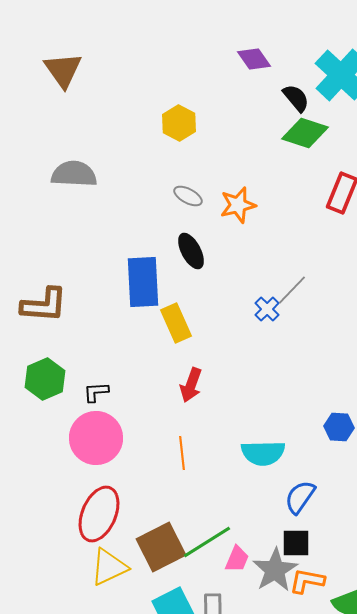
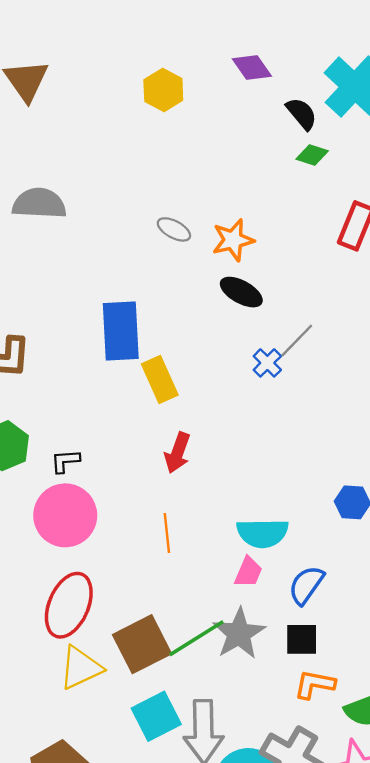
yellow hexagon: (179, 123) -> (163, 90), moved
green diamond: (305, 133) -> (312, 155), size x0.6
black ellipse: (191, 251) -> (241, 292), moved, turned -33
pink trapezoid: (237, 559) -> (248, 572), moved
gray star: (275, 570) -> (239, 634), moved

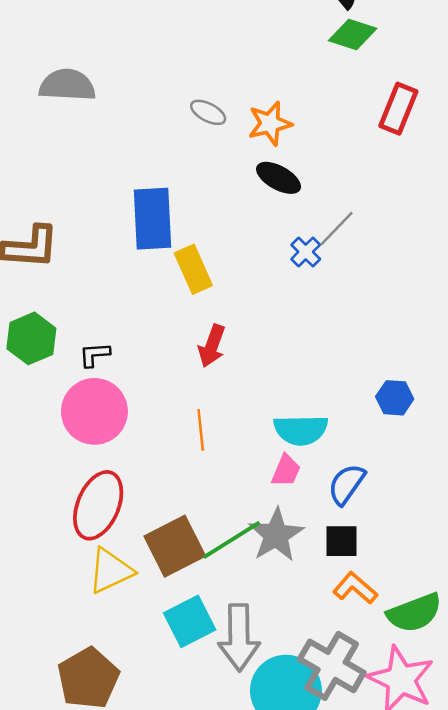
green diamond: (312, 155) -> (353, 35), size x1.4
orange L-shape: (315, 684) -> (355, 588), turned 30

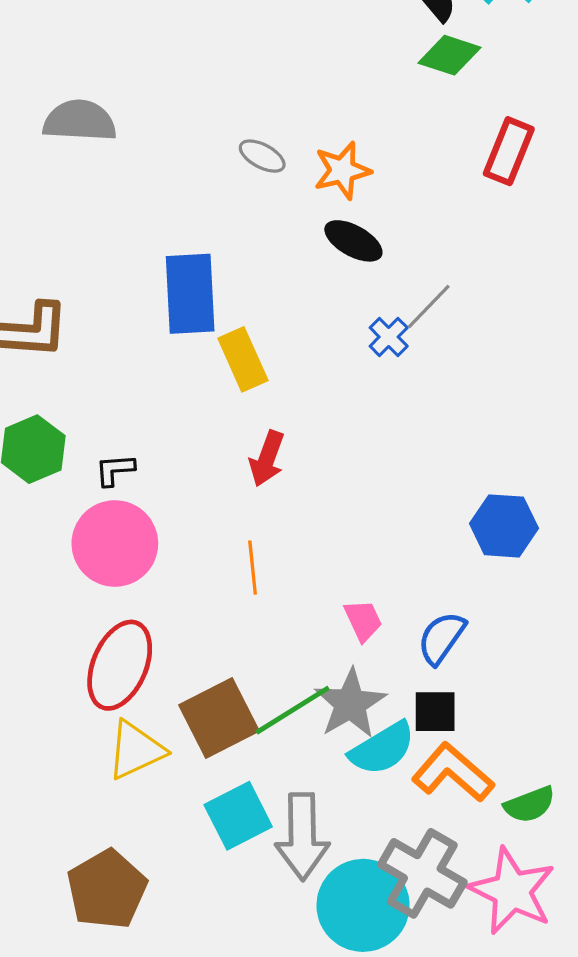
blue hexagon: (395, 398) -> (504, 526), size x1.4
cyan semicircle: (301, 430) -> (382, 748), moved, turned -30
pink trapezoid: (286, 471) -> (363, 620), turned -48
orange L-shape: (355, 588) -> (453, 772), size x1.4
green semicircle: (414, 613) -> (530, 805), size x0.7

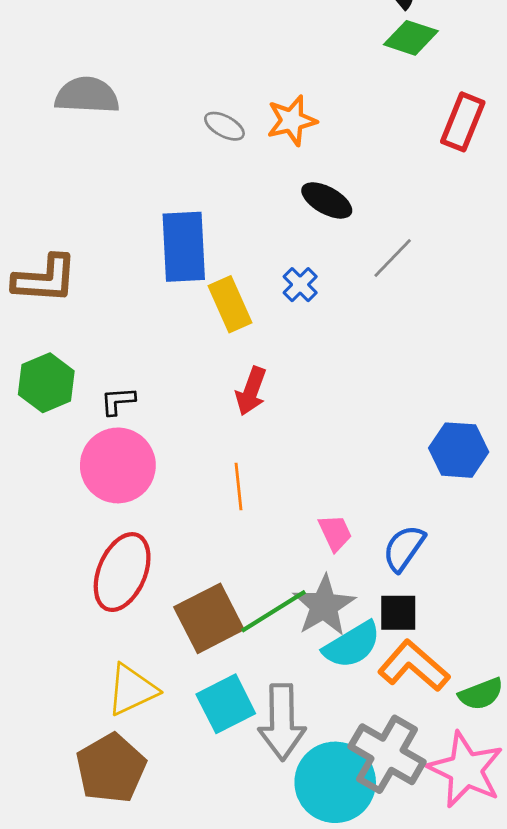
gray ellipse: (262, 156) -> (224, 126), moved
orange star: (342, 170) -> (292, 121), moved
blue cross: (389, 337) -> (300, 285), moved
yellow triangle: (136, 750) -> (132, 690), moved

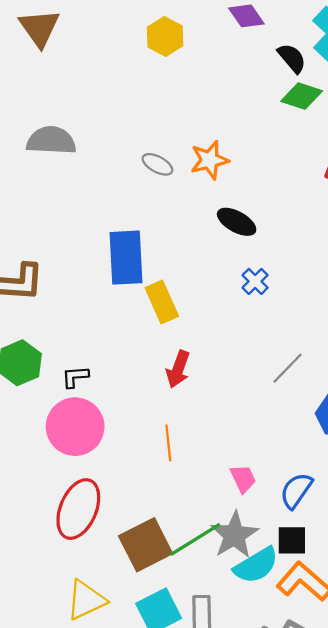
gray line: (393, 258) -> (288, 368), moved
blue cross: (300, 285) -> (255, 281), moved

